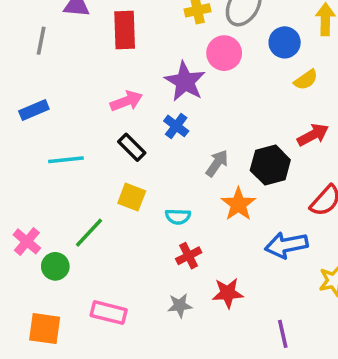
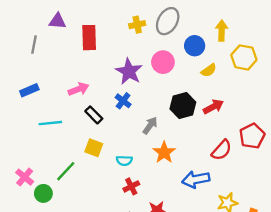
pink circle: (224, 53) -> (163, 62), moved
pink arrow: (126, 101) -> (79, 89), moved
black hexagon: (270, 165) -> (183, 106), moved

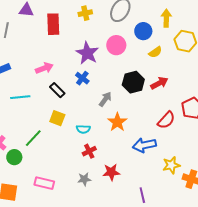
yellow cross: (137, 25) -> (85, 13), moved

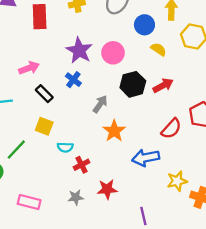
pink circle: (116, 45) -> (113, 53), moved
yellow semicircle: (155, 52) -> (158, 49), turned -112
cyan semicircle: (83, 129) -> (65, 147), moved

